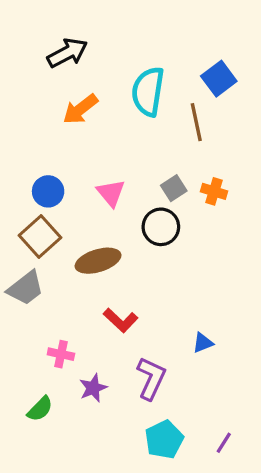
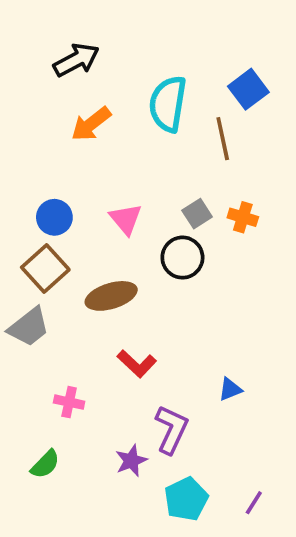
purple star: (93, 388) -> (131, 461), moved

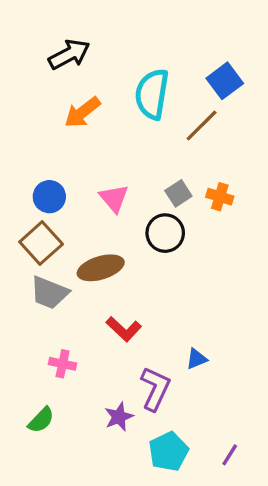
brown line: (223, 139) -> (202, 126), turned 57
gray trapezoid: (29, 327) -> (49, 293), moved, turned 60
blue triangle: (230, 389) -> (197, 359), moved

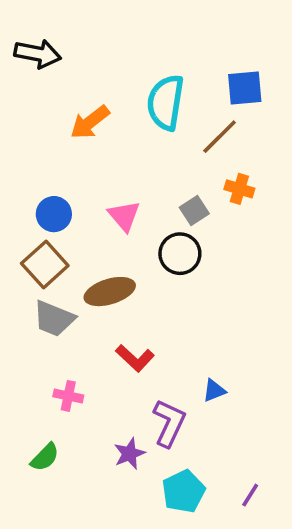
black arrow: (69, 54) -> (38, 54), moved, turned 39
blue square: (225, 81) -> (245, 88), turned 32
orange cross: (220, 197) -> (239, 189), moved

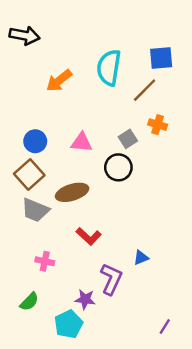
pink triangle: (124, 216) -> (82, 142), turned -45
purple star: (130, 454) -> (85, 299), turned 30
cyan pentagon: (184, 491) -> (68, 324), moved

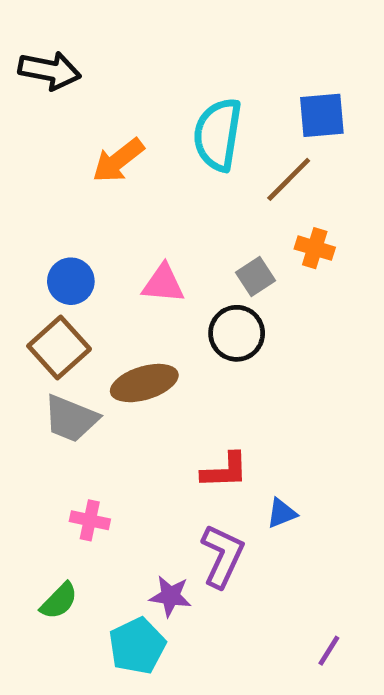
red L-shape: (89, 236) -> (225, 471), moved, turned -45

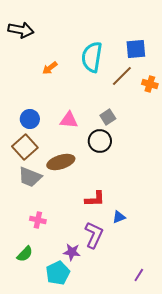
orange arrow: (118, 160) -> (50, 68), size x0.7
orange cross: (315, 248) -> (150, 84), moved

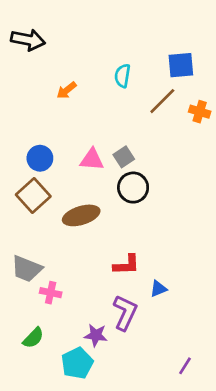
cyan semicircle: (92, 57) -> (122, 76), size x0.6
gray square: (108, 117) -> (124, 157), moved
gray trapezoid: (30, 177) -> (27, 269), moved

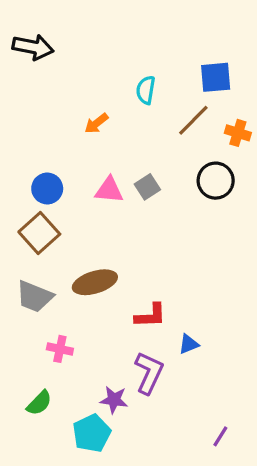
orange arrow: (67, 90) -> (96, 123), moved
black circle: (133, 188) -> (216, 181), moved
brown ellipse: (81, 215) -> (95, 282), moved
gray trapezoid: (27, 269) -> (35, 297), moved

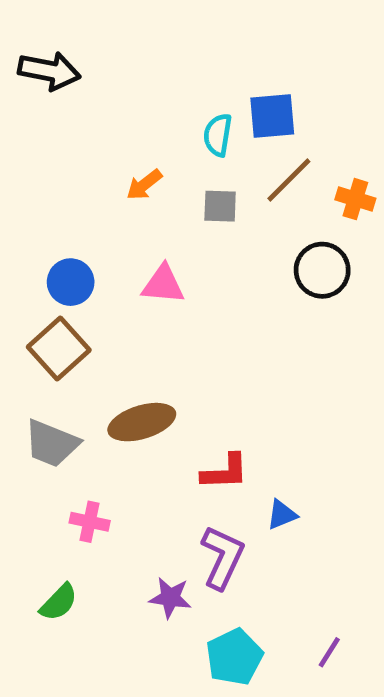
blue square: (216, 77) -> (272, 116), moved
gray square: (147, 187) -> (220, 206), moved, turned 35
cyan pentagon: (92, 433) -> (234, 657), moved

